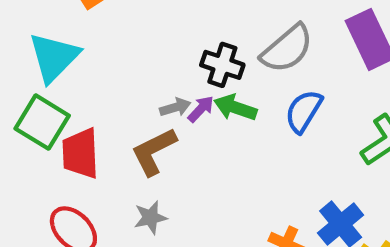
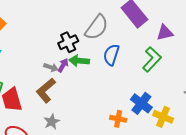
black cross: (222, 65) -> (68, 42), turned -30
gray arrow: (175, 107) -> (51, 67), turned 48

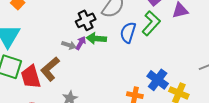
green L-shape: (152, 59) -> (151, 23), moved
brown L-shape: (46, 90) -> (50, 69), moved

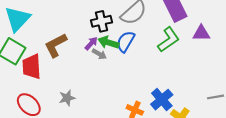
blue semicircle: (128, 32) -> (126, 41), moved
gray arrow: (69, 45) -> (99, 54), moved
brown L-shape: (50, 69) -> (56, 45), moved

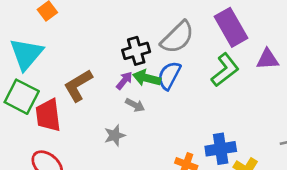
gray arrow: (99, 54) -> (135, 105), moved
gray star: (67, 98) -> (115, 135), moved
blue cross: (162, 100) -> (221, 149), turned 35

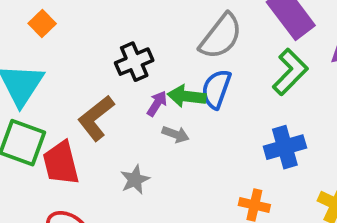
black cross: (136, 51) -> (134, 62), moved
gray star: (115, 135) -> (135, 180), moved
blue cross: (221, 149) -> (285, 147), moved

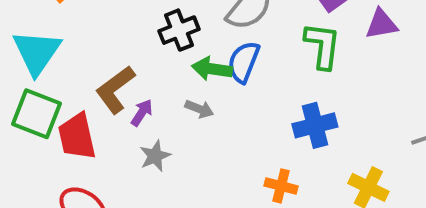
black cross: (134, 62) -> (179, 30), moved
green L-shape: (290, 72) -> (323, 46), turned -39
purple arrow: (157, 103) -> (142, 113), moved

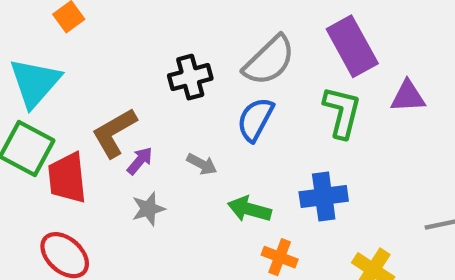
green arrow: (212, 69) -> (249, 209), moved

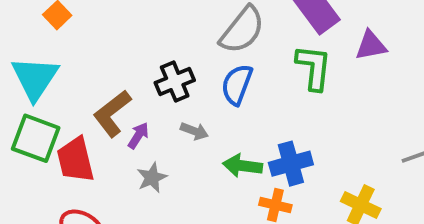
black cross: (190, 77) -> (175, 82), moved
blue cross: (324, 197) -> (291, 164), moved

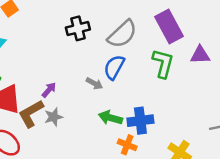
black cross: (175, 82) -> (78, 28), moved
brown L-shape: (112, 113) -> (31, 114), moved
gray arrow: (194, 131) -> (94, 83), moved

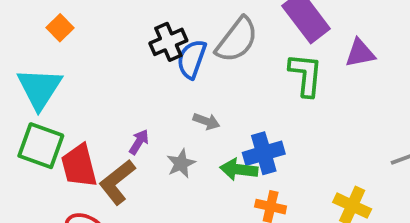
blue semicircle: (114, 67) -> (192, 59), moved
gray star: (54, 117) -> (181, 164), moved
blue cross: (140, 121) -> (264, 153), moved

